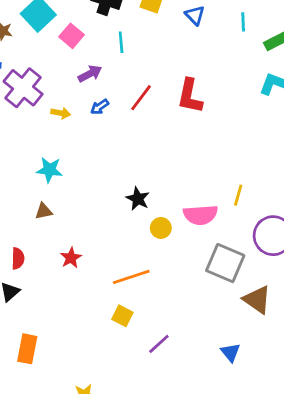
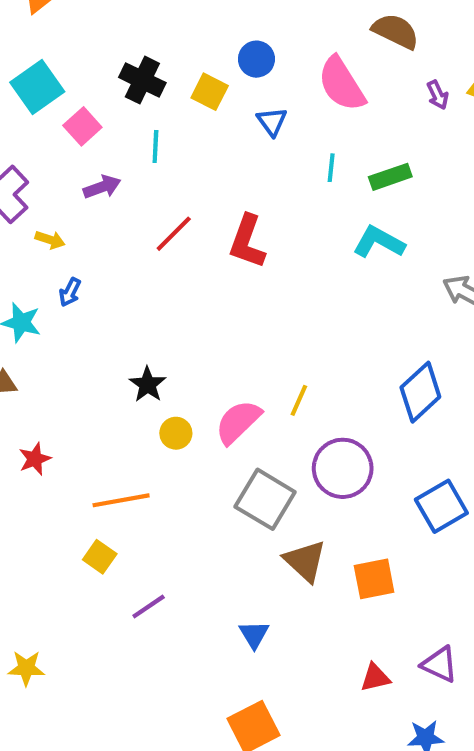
cyan line: (243, 22) -> (331, 168), moved
blue arrow: (100, 107) -> (70, 292), moved, turned -36
pink semicircle: (200, 215) -> (238, 422), turned 132

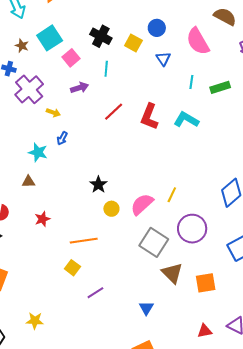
cyan L-shape: (379, 242) -> (186, 120), moved

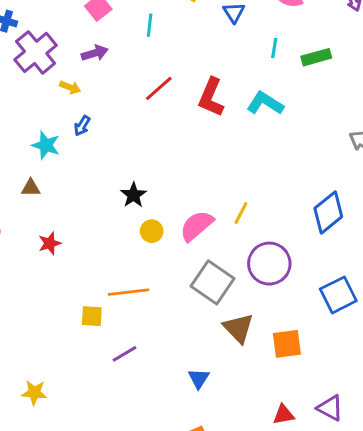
purple arrow: (80, 88) -> (95, 53), moved
orange line: (84, 241) -> (129, 292), moved
yellow square: (72, 268) -> (92, 316), turned -35

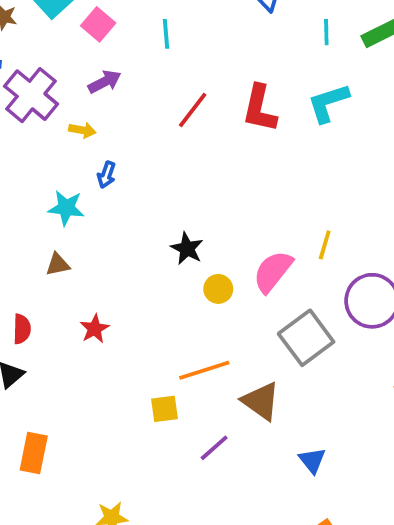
cyan L-shape: (265, 103) -> (328, 103), turned -39
gray square: (212, 282) -> (306, 338), turned 30
brown triangle: (238, 328) -> (261, 401), moved

